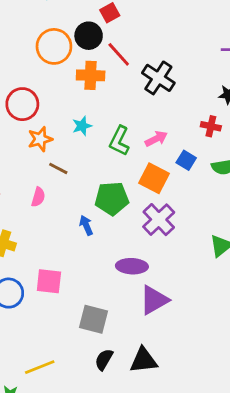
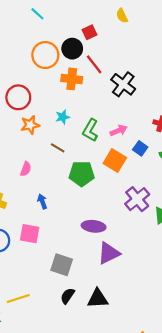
brown line: (58, 168) -> (58, 148), moved
purple cross: (159, 220) -> (137, 199), moved
blue arrow: (86, 225) -> (42, 201), moved

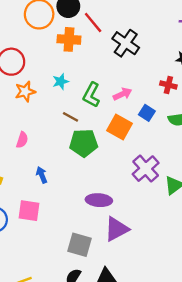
brown line: (58, 148) -> (71, 117), moved
gray square: (62, 265) -> (80, 245), moved

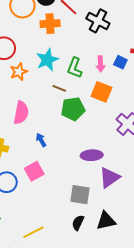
cyan star: (61, 81) -> (47, 60), size x1.6
pink arrow: (122, 94) -> (100, 64), turned 119
blue square: (147, 113) -> (120, 62), moved
pink semicircle: (22, 140) -> (21, 113), size x1.6
pink square: (29, 211) -> (34, 171), turned -30

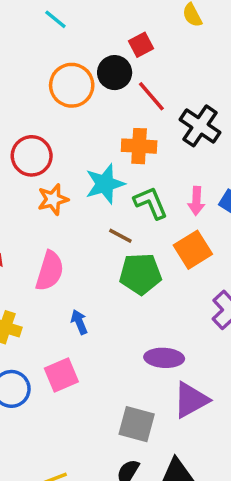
orange cross: (50, 24) -> (139, 146), moved
green L-shape: (75, 68) -> (151, 203), turned 130
orange square: (101, 92) -> (193, 250), turned 30

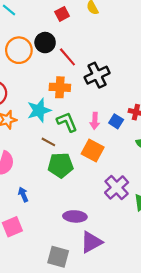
red square: (141, 45) -> (62, 14), moved
black cross: (200, 126) -> (97, 75), turned 30
orange square: (193, 250) -> (93, 151), turned -30

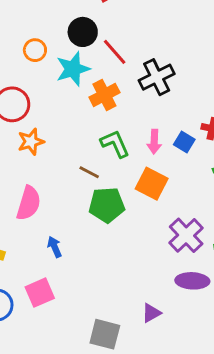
orange circle: (19, 50) -> (35, 50), moved, size x0.6
orange cross: (60, 87) -> (104, 95), turned -30
cyan star: (39, 110) -> (73, 69), moved
purple ellipse: (75, 216) -> (192, 281), moved
purple triangle: (91, 242) -> (151, 313), size x0.6

